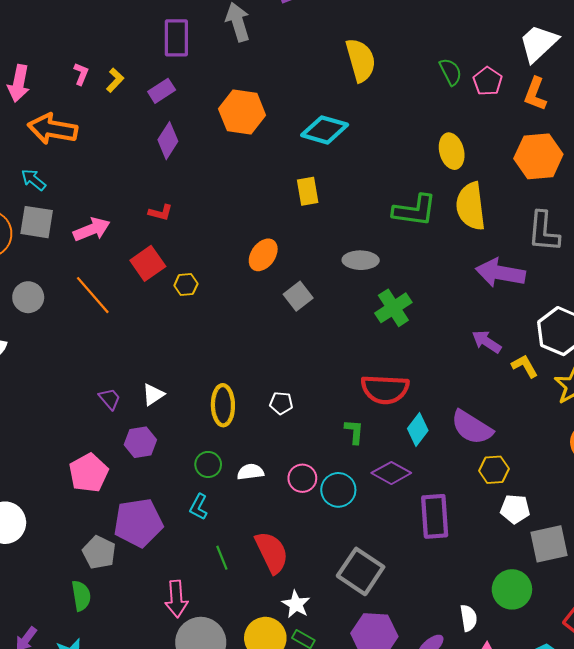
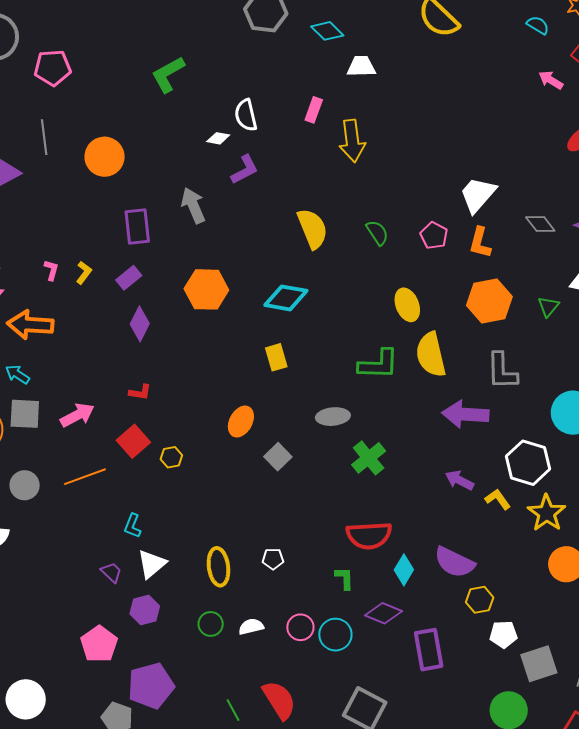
green semicircle: (451, 72) -> (377, 233), moved
orange line: (93, 295) -> (85, 477), turned -63
white triangle: (153, 395) -> (152, 564), size x1.4
cyan L-shape: (199, 507) -> (133, 526), moved

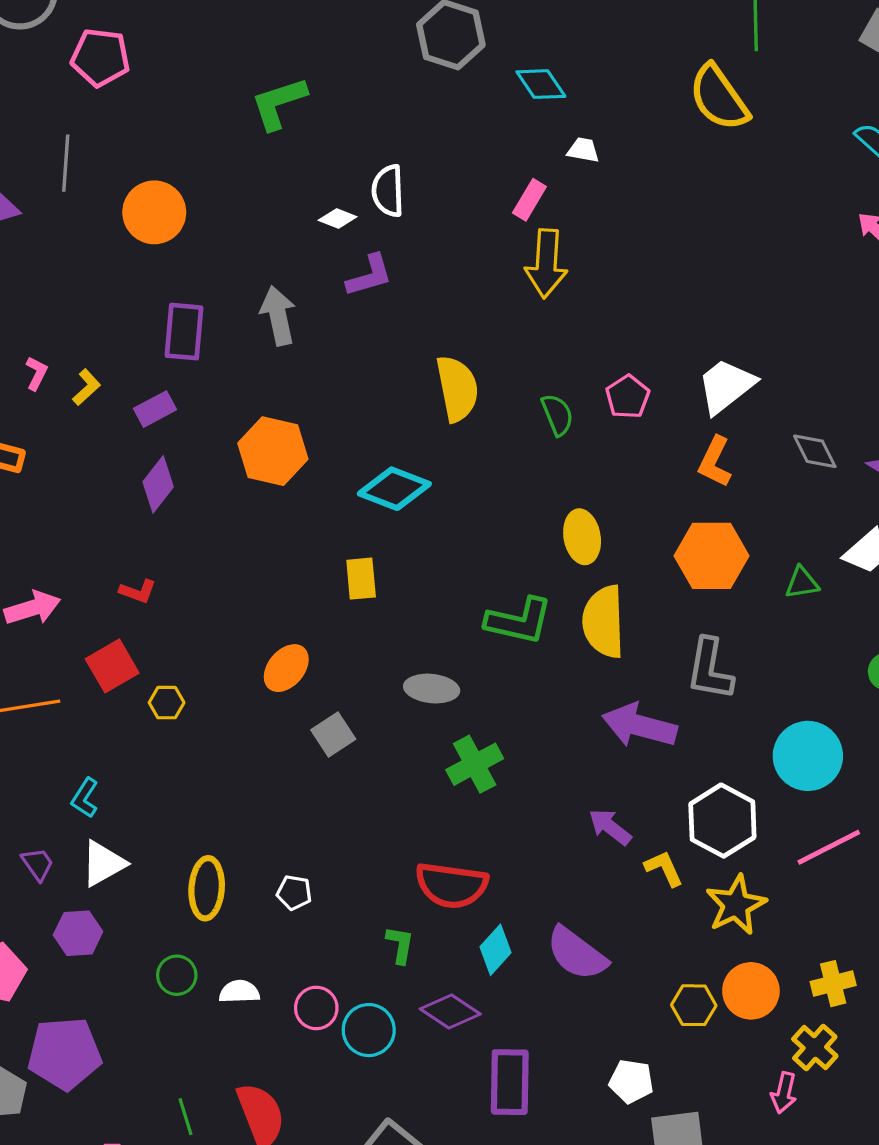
white trapezoid: (361, 66) -> (583, 150), size x0.7
pink rectangle: (314, 110) -> (529, 200), moved
pink pentagon: (434, 236) -> (628, 397), moved
green triangle: (548, 307) -> (802, 583), turned 30
yellow hexagon: (480, 600) -> (694, 1005), moved

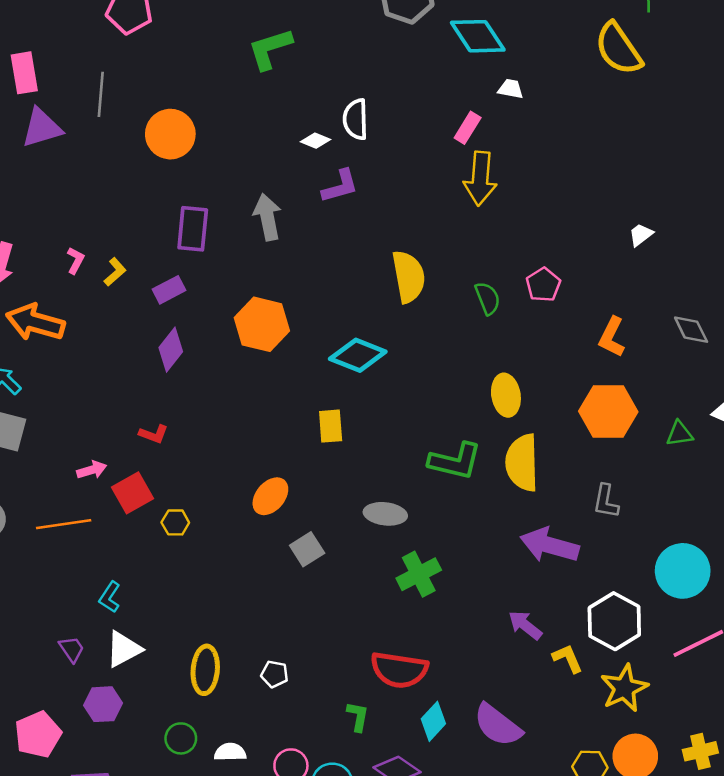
cyan diamond: (541, 84) -> (478, 36), size x1.4
white trapezoid: (726, 386) -> (641, 235), moved, size x0.5
pink arrow: (32, 608) -> (92, 470), moved, size x0.7
gray L-shape: (710, 669) -> (606, 501), size x0.7

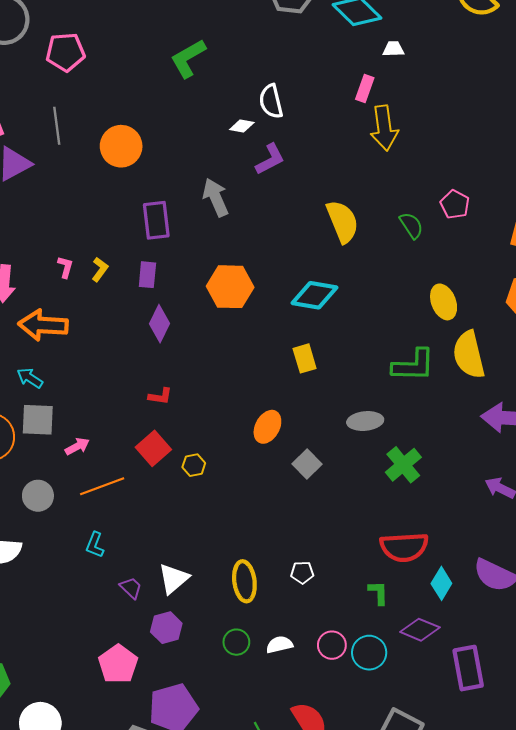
purple rectangle: (169, 290) -> (147, 275), turned -45
pink arrow: (92, 470) -> (77, 446), moved
cyan L-shape: (110, 597) -> (95, 545), moved

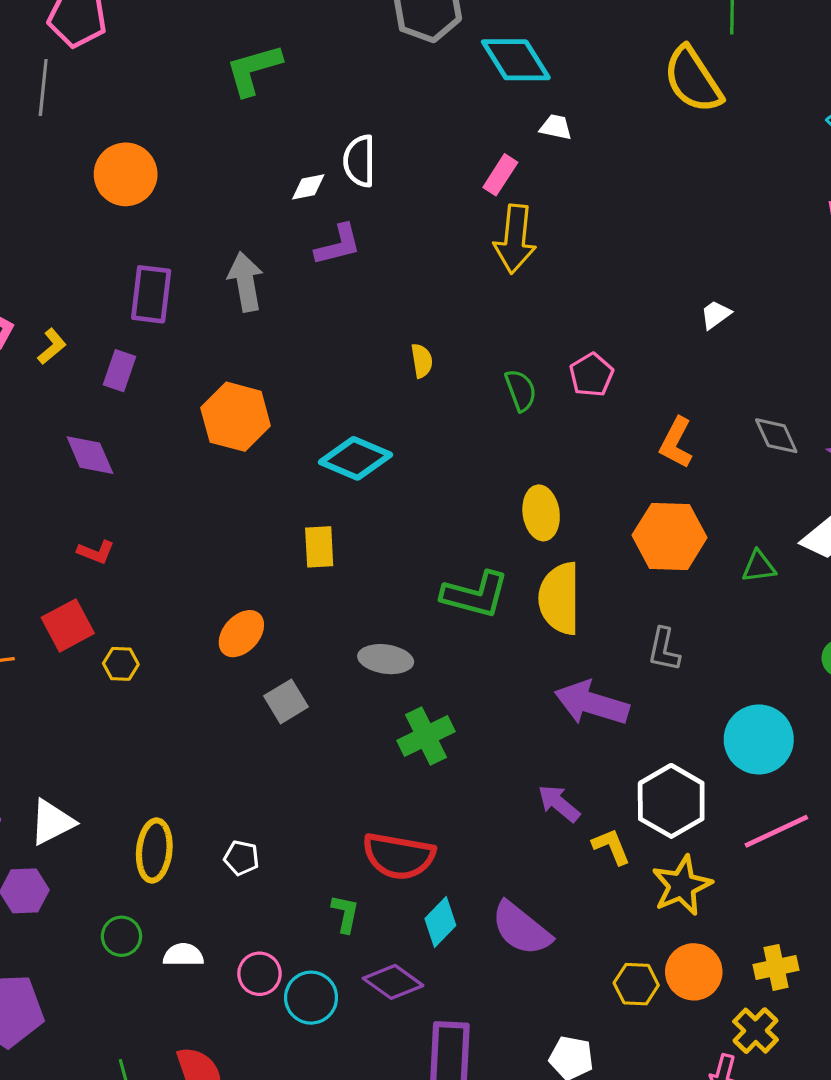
gray line: (57, 126) -> (43, 87), moved
white diamond: (242, 126) -> (308, 187), turned -35
yellow semicircle: (342, 222) -> (422, 361), size x0.5
purple diamond: (159, 324) -> (90, 455), moved, turned -63

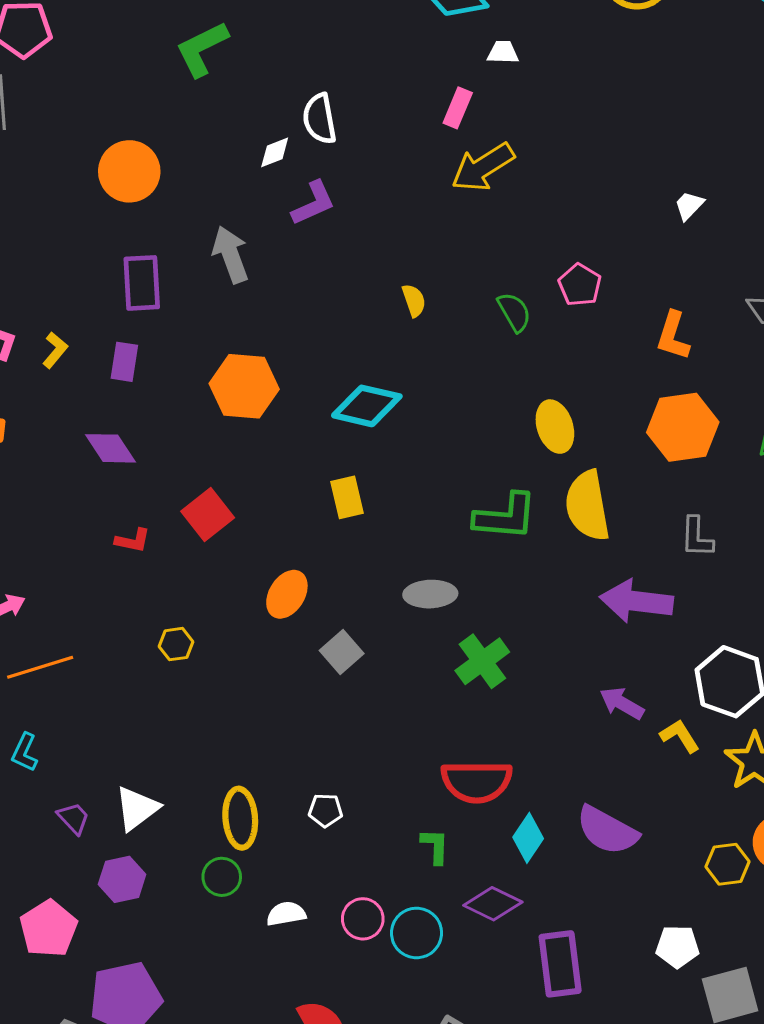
orange circle: (126, 174) -> (129, 171), moved
yellow arrow: (515, 239) -> (483, 167), turned 62
red square: (68, 625) -> (208, 515), moved
green circle: (121, 936) -> (222, 877), moved

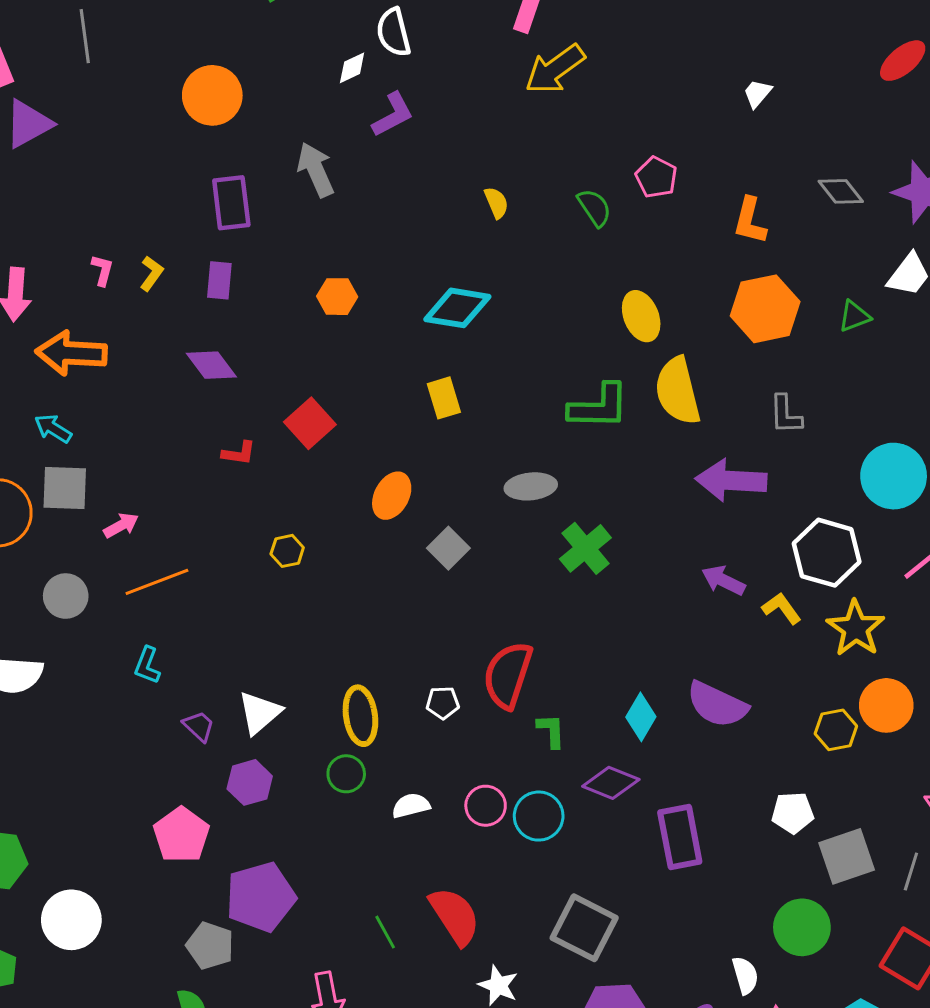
orange hexagon: (244, 386) -> (337, 297), size x0.6
red semicircle: (477, 782) -> (508, 675), moved, turned 112

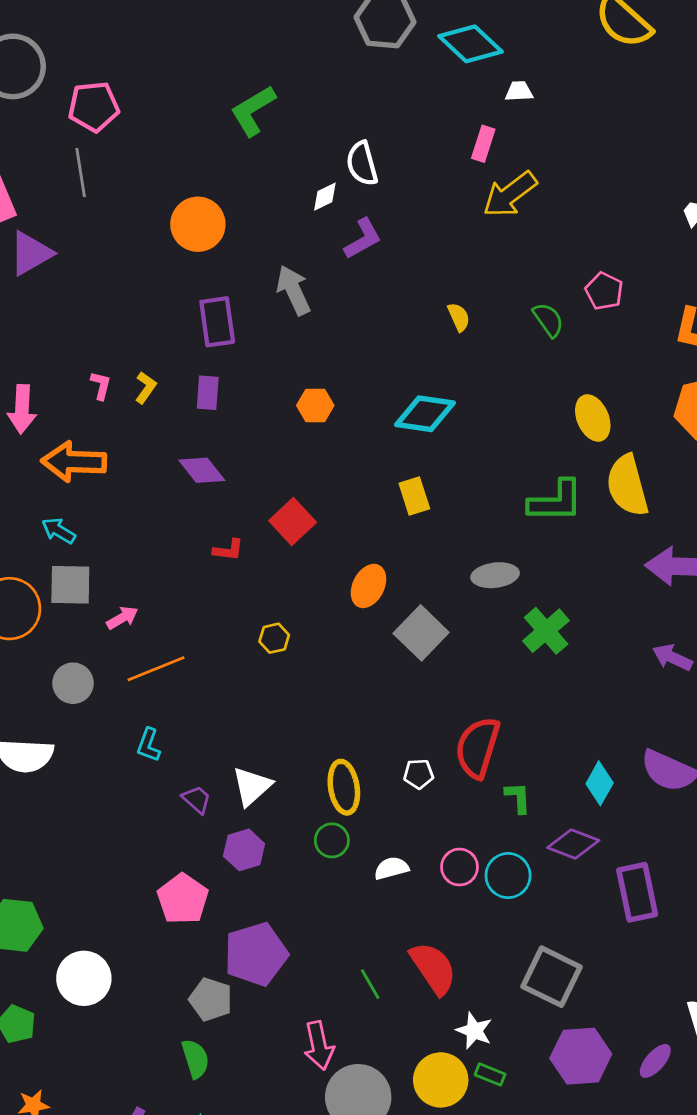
gray square: (448, 548) -> (421, 633), size x1.4

